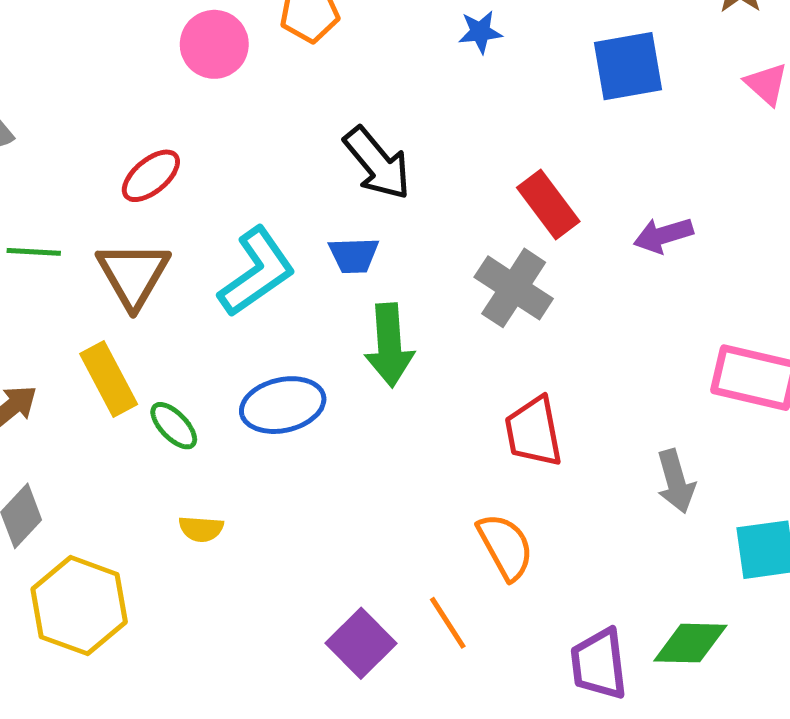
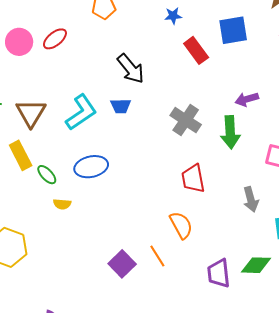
pink circle: (214, 44) -> (19, 42), moved
red ellipse: (151, 176) -> (55, 39), moved
red rectangle: (548, 205) -> (196, 50), moved
green arrow: (389, 345) -> (230, 132), moved
yellow semicircle: (201, 529) -> (62, 204), moved

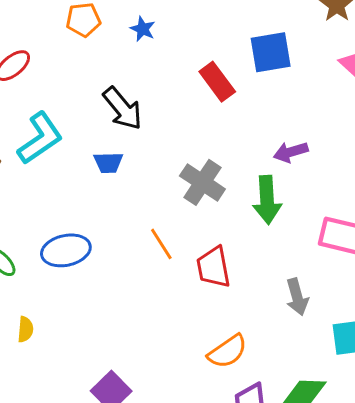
blue star: (173, 16) -> (143, 29), moved, turned 30
cyan L-shape: (81, 112) -> (40, 138), moved
yellow semicircle: (62, 204) -> (25, 329), moved, turned -90
orange semicircle: (181, 225) -> (228, 351), moved, turned 84
orange line: (157, 256) -> (161, 244), moved

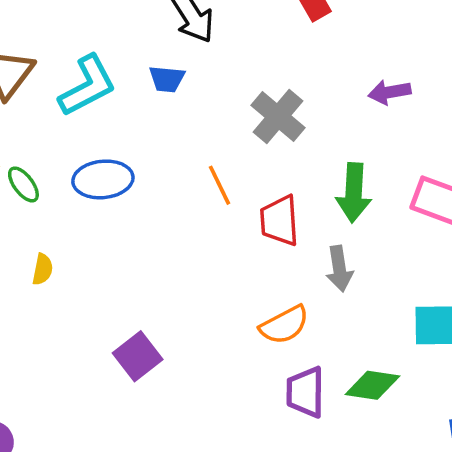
cyan L-shape: (40, 138) -> (87, 86), moved
green arrow: (267, 200) -> (354, 193), moved
gray arrow: (297, 297) -> (339, 269), moved

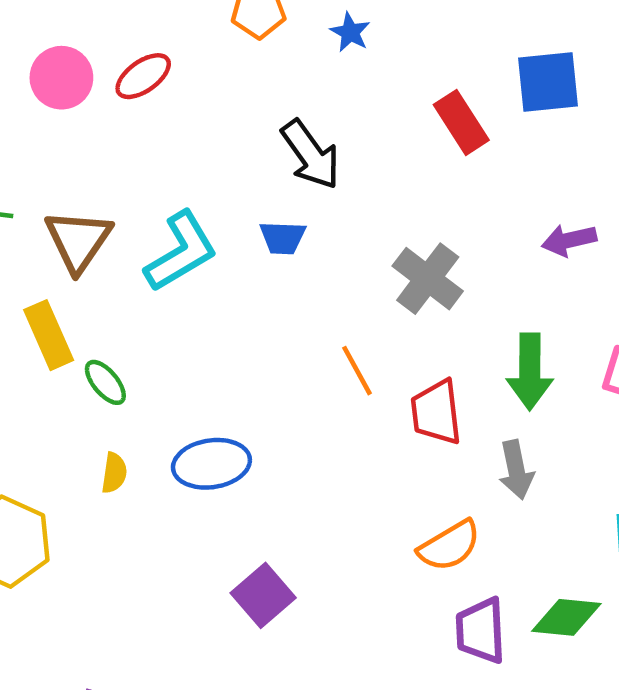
blue ellipse: (103, 179) -> (211, 464), moved
yellow semicircle: (43, 269) -> (114, 473), moved

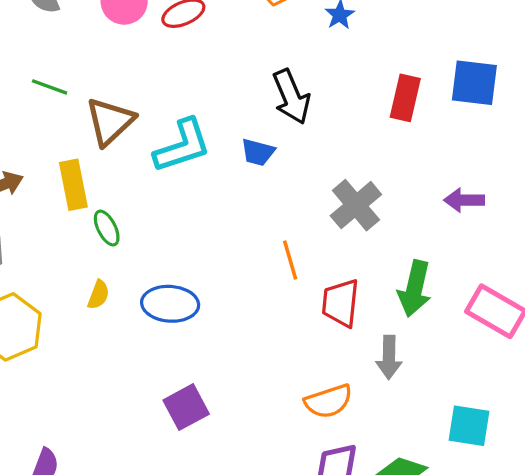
red rectangle: (461, 122) -> (405, 98), turned 33

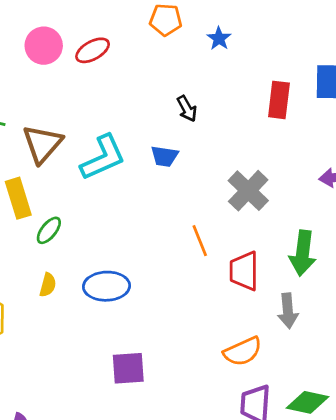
black arrow: (291, 97) -> (187, 109), size x0.6
green ellipse: (107, 228) -> (49, 230), turned 72
purple square: (186, 407) -> (128, 368), turned 30

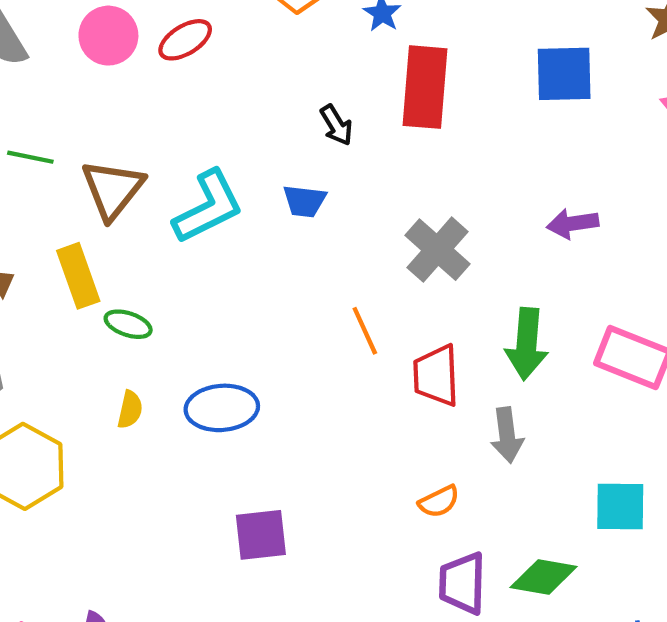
red rectangle: (279, 100) -> (425, 87), moved, size x1.4
green ellipse: (49, 230) -> (128, 324), turned 72
orange semicircle: (243, 351) -> (439, 501), size x0.7

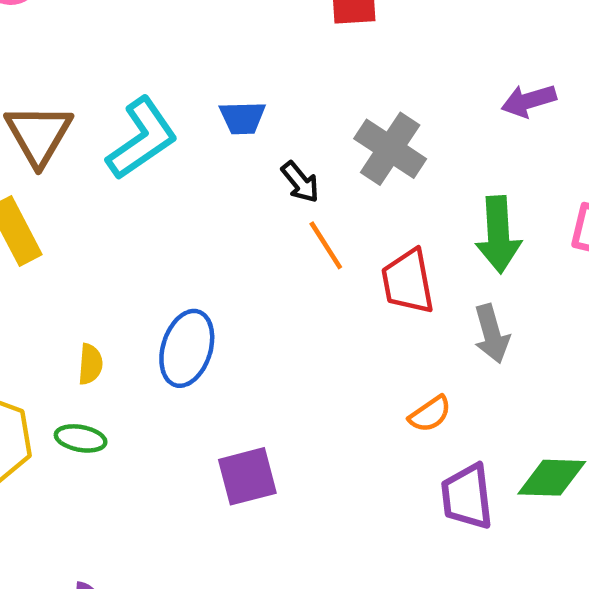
black arrow: (336, 125) -> (300, 182), moved
green ellipse: (128, 324) -> (81, 438), moved
blue ellipse: (222, 408) -> (187, 348), turned -60

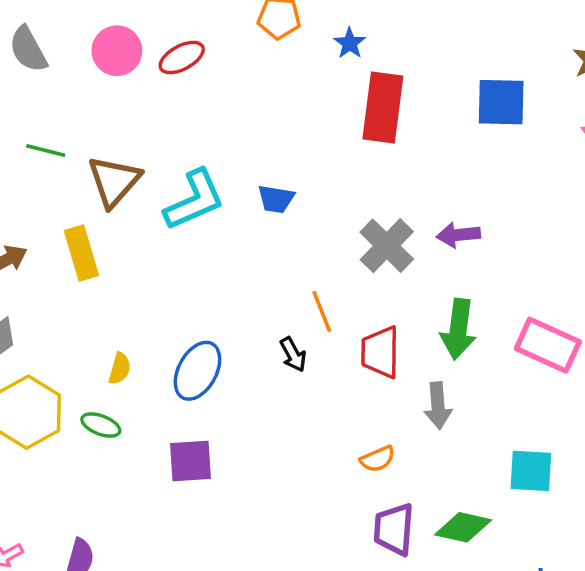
purple arrow: (529, 101) -> (458, 235), moved
black arrow: (300, 182) -> (293, 355), moved
purple square: (247, 476) -> (191, 461), moved

